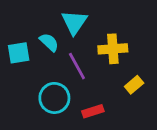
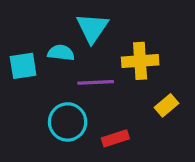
cyan semicircle: (49, 42) -> (61, 53), turned -36
purple line: (77, 66) -> (96, 82), turned -64

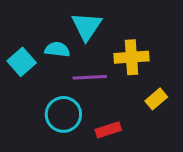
cyan square: (23, 66) -> (22, 62), turned -32

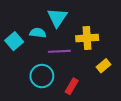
red rectangle: (108, 130) -> (72, 86), turned -42

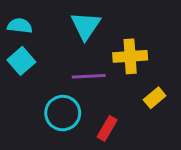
cyan semicircle: (38, 33) -> (20, 26), moved

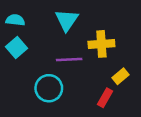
red rectangle: (107, 128) -> (105, 98), moved

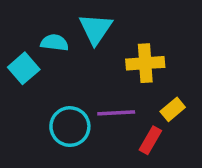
cyan semicircle: (15, 20) -> (55, 43), moved
purple line: (69, 60) -> (116, 113), moved

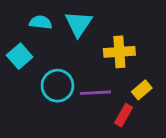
cyan semicircle: (55, 43) -> (41, 22), moved
cyan circle: (70, 127) -> (57, 86), moved

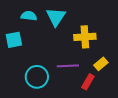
cyan square: (20, 56) -> (14, 40), turned 30
cyan circle: (57, 86) -> (37, 77), moved

